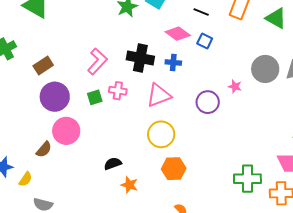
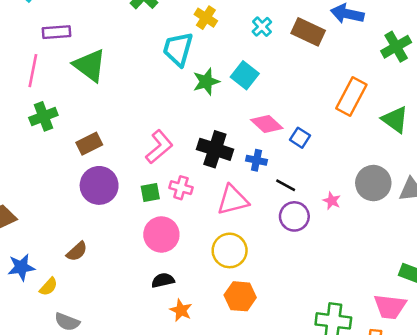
black line: (201, 12) -> (286, 185), moved
pink circle: (66, 131) -> (161, 234), moved

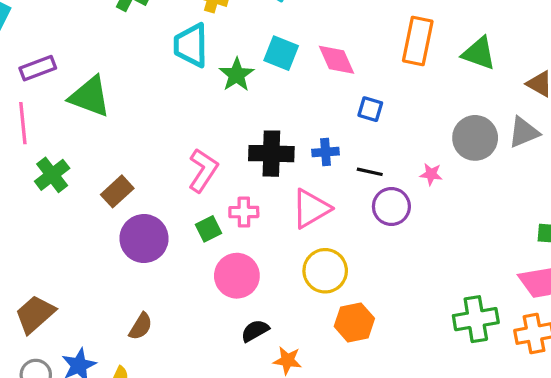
pink diamond: (267, 124) -> (336, 60), moved, turned 40

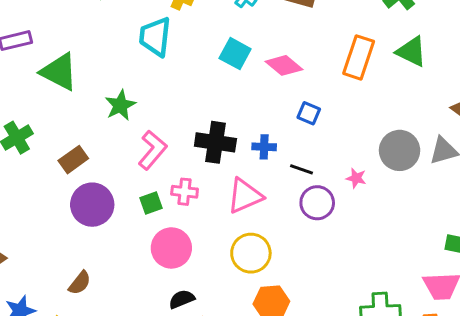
green triangle: (479, 53) -> (411, 52), moved
pink diamond: (336, 60) -> (284, 65), turned -33
green star: (237, 75) -> (120, 105), moved

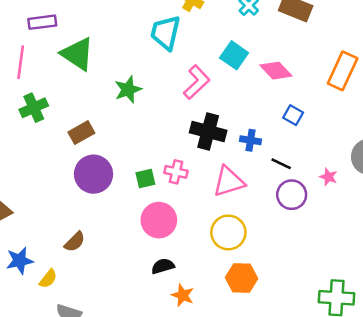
pink L-shape: (152, 150) -> (197, 82), moved

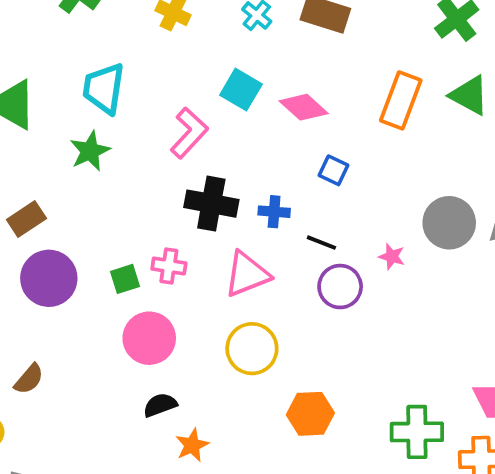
cyan trapezoid: (165, 33) -> (104, 88), moved
orange hexagon: (242, 278) -> (310, 414), moved
orange star: (183, 295) -> (192, 445), turned 30

